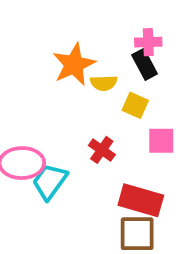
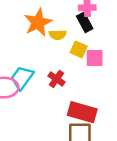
pink square: (161, 141) -> (95, 58), moved
cyan trapezoid: (50, 182) -> (22, 78), moved

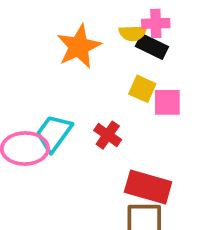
black rectangle: (85, 22) -> (152, 47), turned -36
yellow semicircle: (58, 35) -> (133, 33), moved

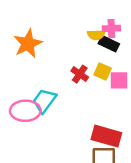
orange star: (79, 47) -> (28, 44), moved
red cross: (108, 135) -> (80, 74), moved

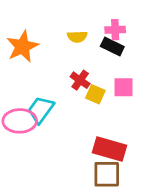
yellow semicircle: (96, 35) -> (77, 37), moved
yellow square: (103, 72) -> (95, 94), moved

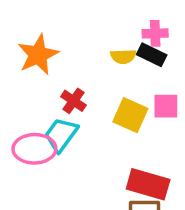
yellow semicircle: (77, 37) -> (123, 56), moved
red cross: (80, 80) -> (74, 101), moved
yellow square: (95, 94) -> (130, 115), size x1.4

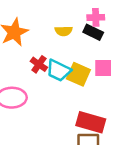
yellow semicircle: (123, 56) -> (64, 31), moved
cyan trapezoid: (61, 135) -> (59, 70), moved, turned -100

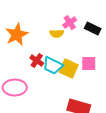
pink cross: (96, 17) -> (70, 23), moved, turned -32
black rectangle: (93, 32) -> (93, 29), moved

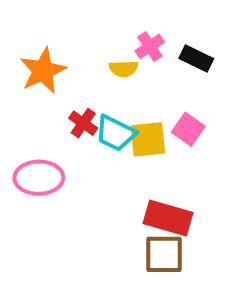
pink square: (89, 64) -> (188, 129), turned 35
yellow square: (69, 69) -> (148, 139), turned -30

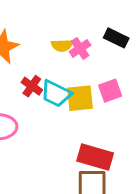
pink cross: (150, 46) -> (80, 48), moved
pink square: (188, 129) -> (110, 91), turned 35

